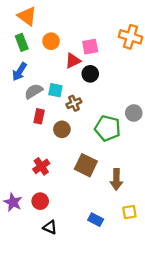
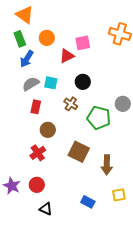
blue arrow: (19, 72) -> (27, 59), moved
black circle: (90, 74) -> (83, 82), moved
brown cross: (74, 103) -> (71, 104), moved, turned -32
brown circle: (62, 129) -> (48, 130), moved

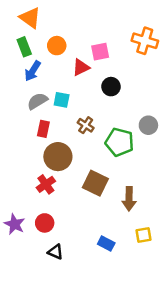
black circle: (83, 82) -> (111, 87), moved
brown circle: (48, 130) -> (58, 157), size x1.5

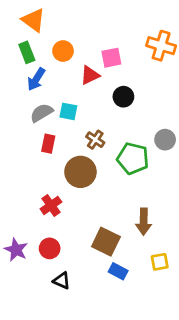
brown circle: (58, 157) -> (80, 172), moved
brown square: (95, 183) -> (106, 242), moved

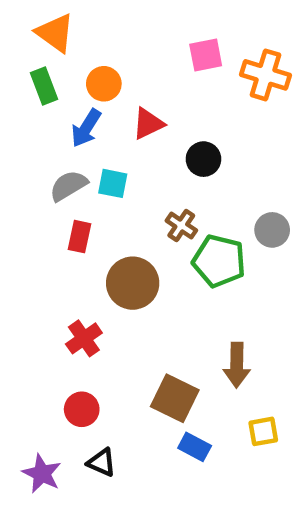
pink square: (111, 58) -> (206, 55), moved
blue arrow: (36, 79) -> (86, 128), moved
brown cross: (95, 140) -> (181, 225), moved
purple star: (16, 250) -> (42, 474), moved

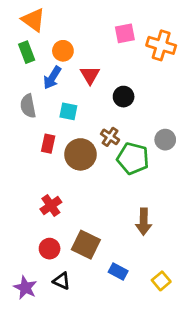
red triangle: (148, 124) -> (90, 75), turned -35
gray semicircle: (68, 186) -> (28, 106), moved, turned -70
brown circle: (133, 283) -> (80, 154), moved
brown square: (175, 398) -> (86, 245), moved
yellow square: (263, 431) -> (161, 281), moved, turned -30

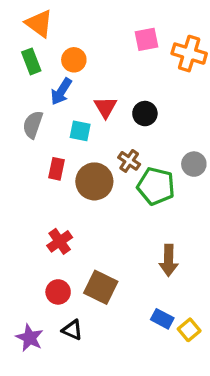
red triangle: (90, 75) -> (105, 107), moved
gray semicircle: (28, 106) -> (33, 125), turned 30
blue rectangle: (118, 271) -> (162, 319), moved

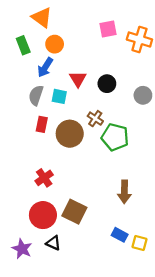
orange triangle: (39, 24) -> (42, 17), moved
gray semicircle: (33, 125) -> (36, 95), moved
gray circle: (194, 164) -> (143, 95), moved
red circle: (58, 292) -> (43, 215), size x1.5
yellow square: (189, 330) -> (139, 243), turned -35

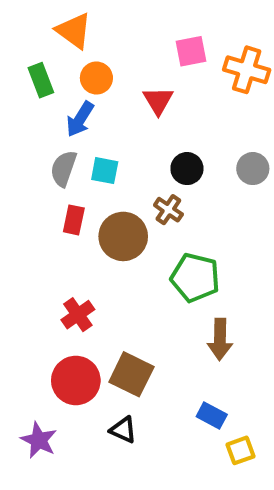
red triangle: (78, 79) -> (158, 101), moved
black circle: (107, 84) -> (187, 169), moved
green pentagon: (115, 137) -> (195, 278), moved
black triangle: (53, 243) -> (123, 430), moved
yellow square: (139, 243) -> (240, 450), moved, turned -35

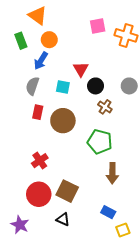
red triangle: (158, 101) -> (81, 69), moved
cyan square: (105, 171) -> (63, 87), moved
brown cross: (168, 210) -> (105, 107), moved

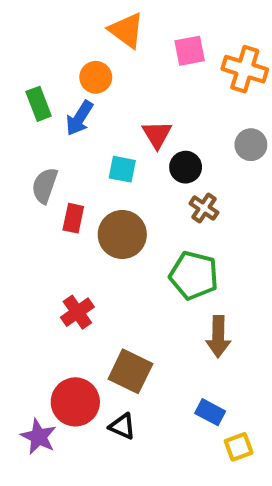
orange triangle: (38, 15) -> (126, 30), moved
green rectangle: (21, 41) -> (39, 104), moved
gray semicircle: (32, 86) -> (45, 186), moved
gray circle: (129, 86) -> (251, 145), moved
red circle: (39, 194) -> (75, 402), moved

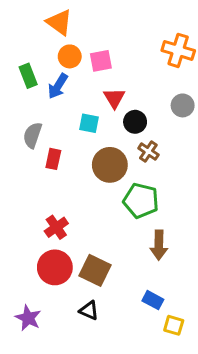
orange triangle: (126, 30) -> (59, 22), moved
pink square: (190, 51) -> (101, 61), moved
brown circle: (122, 235) -> (110, 165), moved
red circle: (75, 402) -> (55, 267), moved
yellow square: (239, 447) -> (174, 325), turned 36

